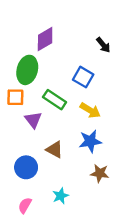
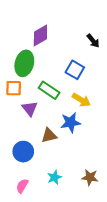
blue star: (90, 141) -> (71, 122), moved
brown triangle: (55, 150) -> (49, 135), turned -42
brown star: (100, 173) -> (90, 177), moved

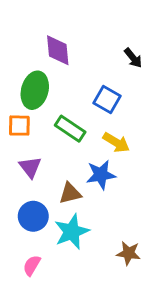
purple diamond: (40, 35) -> (58, 50), turned -65
purple triangle: (30, 109) -> (30, 167), moved
cyan star: (54, 177) -> (72, 232), moved, size x1.6

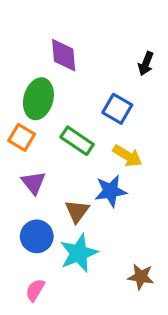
black arrow: (133, 58) -> (146, 64), turned 60
orange square: (19, 126) -> (22, 137), turned 30
brown triangle: (70, 193) -> (77, 211), turned -40

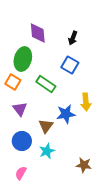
black arrow: (146, 64) -> (73, 38), moved
yellow arrow: (127, 156) -> (86, 102), moved, turned 54
cyan star: (79, 253) -> (47, 151), size x0.7

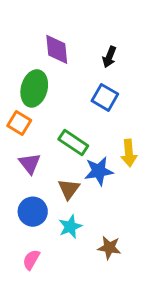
green rectangle: (46, 84) -> (73, 143), moved
brown star: (84, 165) -> (109, 248), moved

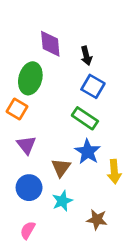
black arrow: (109, 57) -> (86, 56), moved, turned -36
green rectangle: (73, 143) -> (85, 118), moved
yellow arrow: (129, 153) -> (114, 172), moved
blue star: (99, 171) -> (88, 152), turned -30

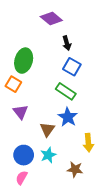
purple diamond: (50, 44) -> (51, 18), moved, turned -45
yellow arrow: (114, 172) -> (88, 143), moved
blue circle: (29, 188) -> (24, 155), moved

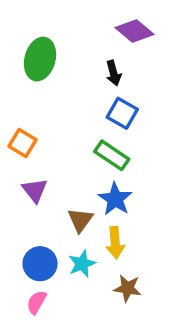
purple diamond: (51, 18) -> (134, 31), moved
green ellipse: (24, 61) -> (40, 59), moved
yellow arrow: (88, 143) -> (115, 243), moved

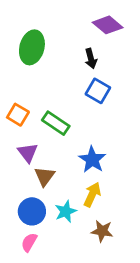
green rectangle: (112, 155) -> (56, 123), moved
brown triangle: (80, 220) -> (45, 176), moved
yellow arrow: (115, 243) -> (92, 195), turned -150

